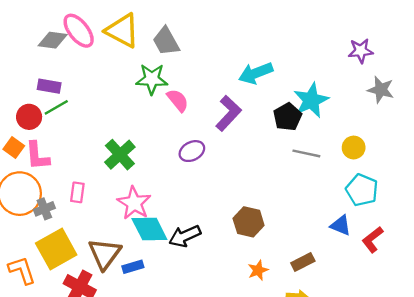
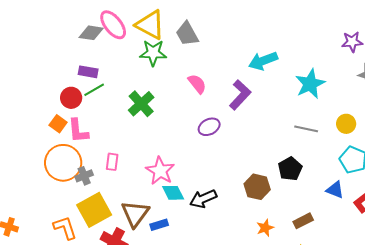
green star: (152, 79) -> (153, 53), moved
black pentagon: (288, 117) -> (290, 169), moved
green cross: (120, 155) -> (141, 104), moved
cyan diamond: (149, 229) -> (173, 193), size x0.7

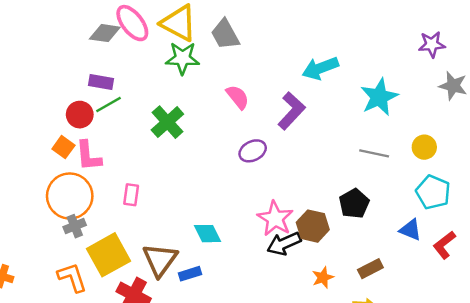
pink star: (160, 171) -> (275, 219), moved
gray cross: (84, 176) -> (75, 226), moved
black arrow: (203, 199) -> (284, 244), moved

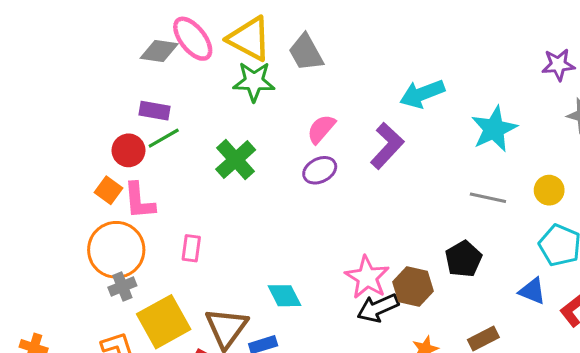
pink semicircle: (238, 97) -> (321, 129), turned -100
purple ellipse: (253, 151) -> (320, 170), moved

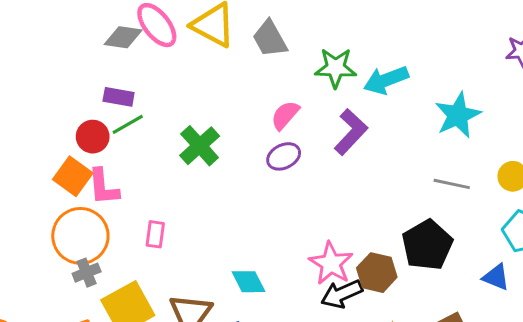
green star: (254, 82) -> (336, 68), moved
orange square: (109, 190) -> (73, 176), size x1.4
black pentagon: (463, 259) -> (427, 245), size x1.4

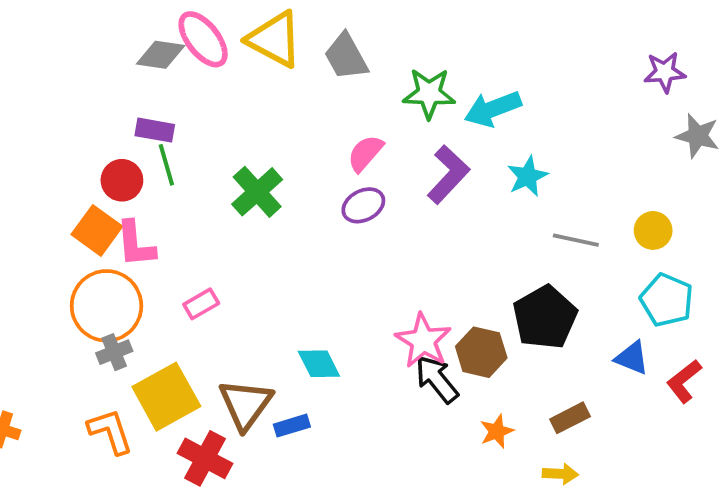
cyan star: (458, 115) -> (528, 176), moved, size x0.7
green line: (128, 124) -> (166, 165), turned -76
pink rectangle: (155, 234) -> (201, 304), turned 52
black arrow: (342, 294) -> (437, 379), turned 75

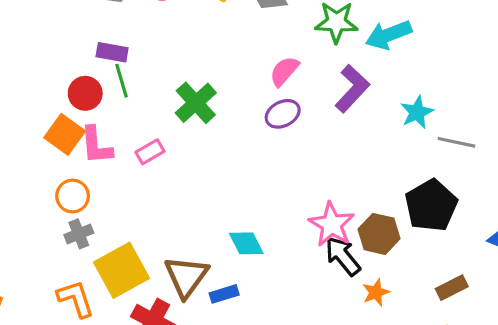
cyan star: (528, 176) -> (417, 112), moved
pink rectangle: (201, 304) -> (150, 152), moved
orange circle: (106, 306) -> (73, 196), size x0.6
orange star: (497, 431) -> (376, 292), moved

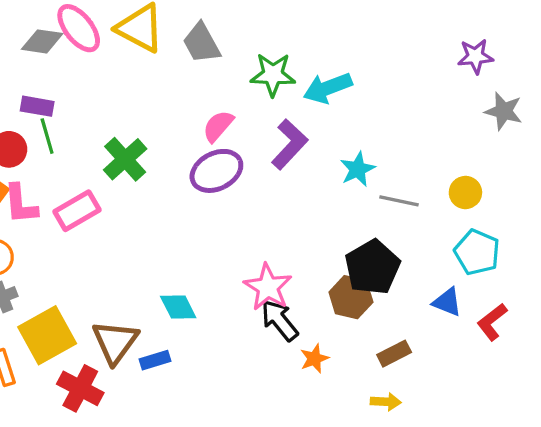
purple ellipse: (283, 114) -> (216, 171), size x1.4
pink rectangle: (150, 152) -> (77, 211), size x1.5
brown hexagon: (379, 234) -> (351, 297), moved

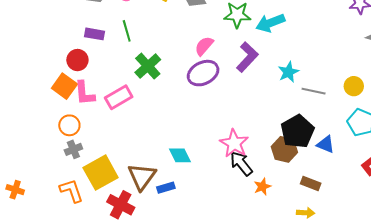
green line: (47, 136) -> (127, 31), moved
blue triangle: (447, 302) -> (326, 144), moved
brown rectangle: (394, 354) -> (311, 184), turned 48

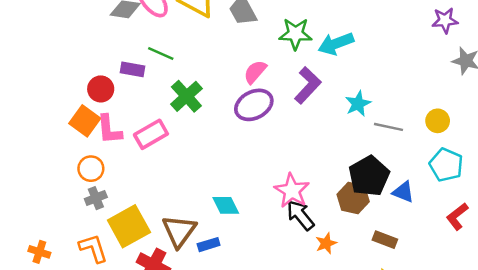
green line: (127, 31) -> (161, 53), turned -50
purple rectangle: (95, 34) -> (133, 69), moved
orange cross: (15, 190) -> (39, 252), moved

